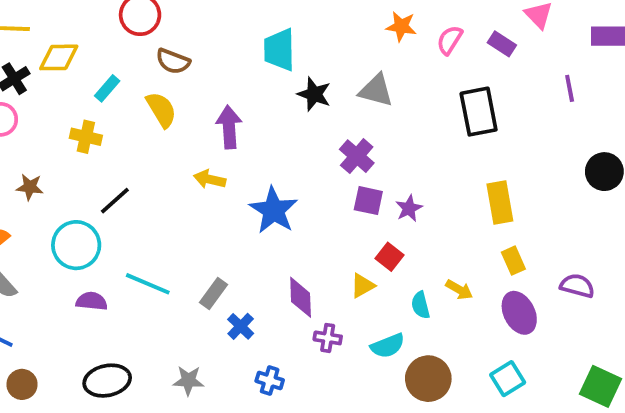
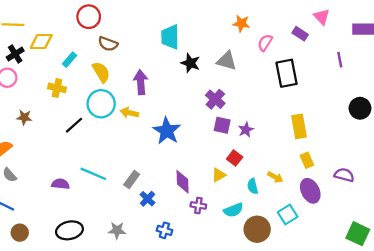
pink semicircle: (450, 40) -> (265, 43), moved
cyan circle: (76, 245) -> (101, 104), moved
cyan square: (508, 379) -> (288, 215), moved

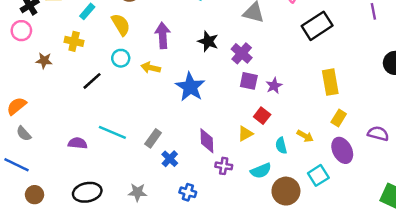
black star: (190, 63) -> (208, 41), moved
black rectangle: (287, 73) -> (317, 26), turned 68
cyan circle: (101, 104) -> (121, 58), size x0.6
brown star: (24, 117) -> (44, 61), moved
yellow rectangle: (307, 160) -> (339, 118), turned 56

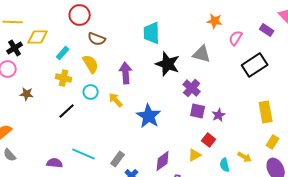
yellow cross: (74, 41) -> (64, 78), moved
black star: (208, 41) -> (168, 64), moved, size x1.4
yellow arrow: (151, 68) -> (116, 100), turned 35
purple diamond: (207, 141) -> (163, 161), turned 55

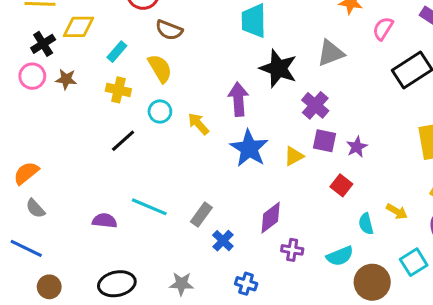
gray triangle: (202, 54) -> (331, 53), turned -36
purple arrow: (126, 73) -> (238, 99), moved
brown star: (27, 94) -> (66, 79), moved
yellow triangle: (195, 155) -> (294, 156), moved

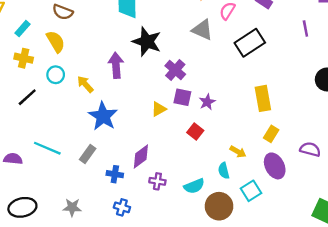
gray triangle: (331, 53) -> (202, 30), moved, turned 45
blue star: (249, 148) -> (103, 116), moved
cyan semicircle: (366, 224) -> (224, 171), moved
blue cross: (223, 241) -> (115, 174), moved, turned -35

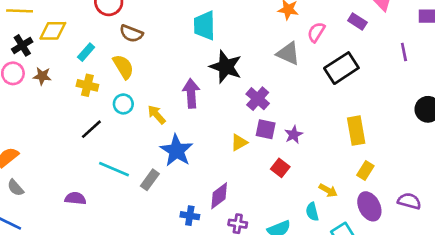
cyan line: (47, 148) -> (114, 169), moved
purple semicircle: (310, 149) -> (409, 201), moved
gray rectangle: (88, 154) -> (150, 180), moved

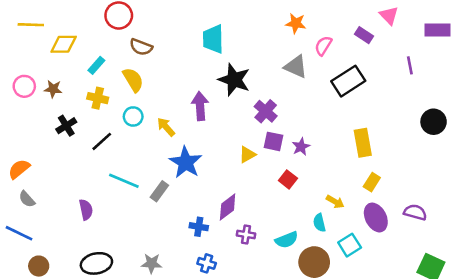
black cross: (22, 45) -> (66, 126), moved
purple semicircle: (75, 198) -> (86, 210), turned 72

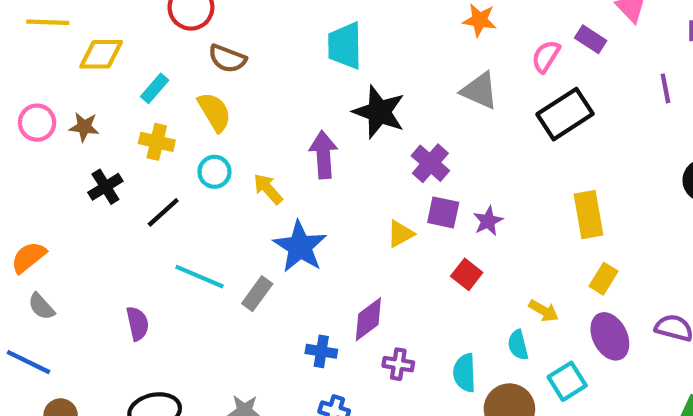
pink semicircle: (323, 46) -> (546, 56), moved
cyan semicircle: (287, 240) -> (465, 373), turned 110

